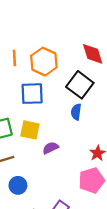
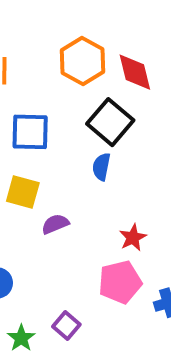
orange hexagon: (44, 62) -> (83, 61), moved

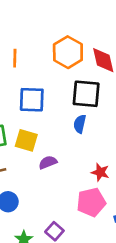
black square: (110, 122) -> (86, 94), turned -36
red star: (133, 238) -> (100, 172), turned -30

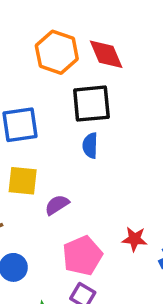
red star: (100, 172) -> (135, 239), moved
pink pentagon: (91, 202) -> (82, 256), moved

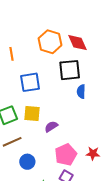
blue semicircle: (90, 146) -> (81, 92), moved
red star: (135, 239) -> (93, 153), moved

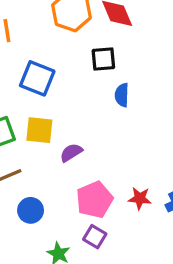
black square: (70, 70) -> (103, 59), size x0.7
blue square: (30, 82) -> (37, 78), turned 30

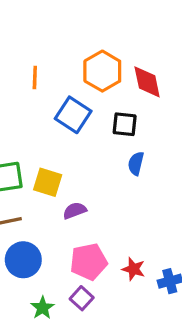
blue square: (37, 78) -> (73, 115), moved
blue circle: (31, 210) -> (23, 260), size x1.4

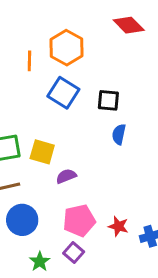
orange hexagon: (102, 71) -> (66, 48), moved
red diamond: (147, 82) -> (129, 25), moved, turned -32

